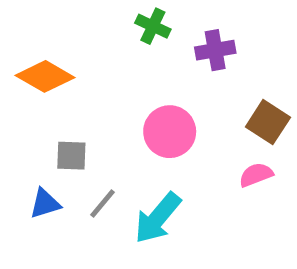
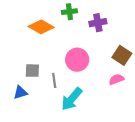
green cross: (153, 26) -> (69, 12), turned -32
orange diamond: (45, 76) -> (41, 27), moved
gray line: (103, 204) -> (54, 80), moved, turned -48

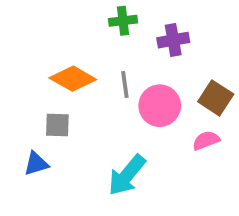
orange diamond: (41, 27) -> (73, 79), moved
pink circle: (77, 60) -> (160, 106), moved
gray line: (54, 80) -> (125, 84), moved

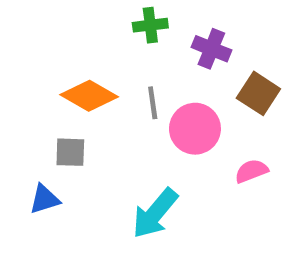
purple cross: (173, 40) -> (211, 49), turned 32
brown square: (216, 98) -> (258, 93), moved

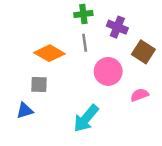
gray line: (153, 103) -> (85, 43), moved

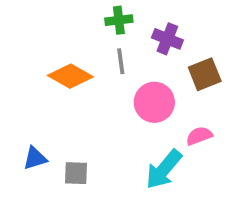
brown square: (143, 52) -> (205, 74), turned 35
gray square: (39, 84) -> (76, 173), moved
cyan arrow: (86, 118) -> (164, 169), moved

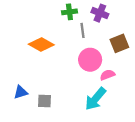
purple cross: (167, 39) -> (100, 13), moved
gray line: (121, 61) -> (83, 30), moved
pink semicircle: (199, 136) -> (107, 75), moved

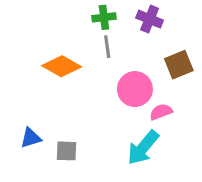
gray line: (83, 30) -> (107, 47), moved

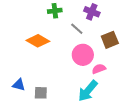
green cross: (104, 17) -> (55, 11), moved
gray line: (107, 47) -> (77, 29), moved, turned -40
blue triangle: (31, 138) -> (19, 85), turned 32

